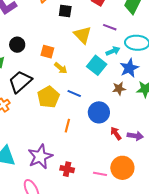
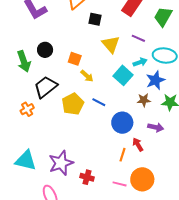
orange line: (67, 126) -> (123, 155), moved
purple arrow: (135, 136) -> (156, 127), moved

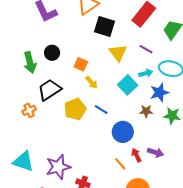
black square: (95, 19) -> (104, 27), size x1.5
purple arrow: (156, 127) -> (155, 152), moved
orange line: (123, 155) -> (120, 164), turned -64

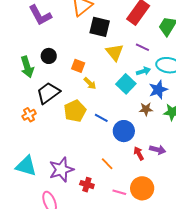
blue line: (101, 110) -> (101, 118), moved
orange line: (120, 164) -> (107, 164), moved

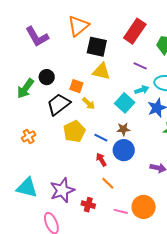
yellow triangle: (115, 52) -> (101, 71), moved, turned -36
green arrow: (27, 67) -> (25, 89), turned 55
black trapezoid: (48, 93) -> (59, 104), moved
brown star: (146, 109) -> (123, 129), moved
red arrow: (139, 153) -> (101, 160), moved

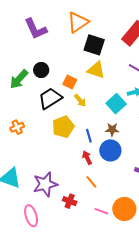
blue line: (101, 138) -> (89, 136), turned 40

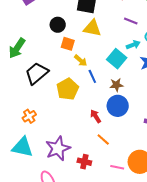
black circle: (41, 70) -> (58, 25), moved
black trapezoid: (50, 98) -> (37, 73), moved
orange cross: (17, 127) -> (29, 116), moved
blue line: (89, 136) -> (92, 76), moved

